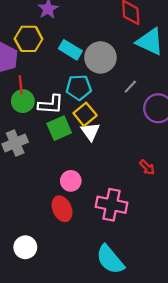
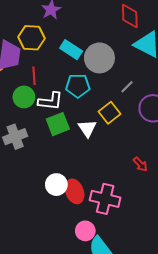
red line: (21, 85) -> (34, 76), moved
yellow square: (85, 114) -> (110, 113), moved
pink circle: (71, 181) -> (85, 231), moved
red ellipse: (62, 209) -> (75, 191), moved
white circle: (25, 247) -> (56, 185), moved

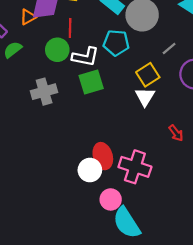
white triangle: (87, 128) -> (145, 97), moved
white circle: (56, 185) -> (90, 170), moved

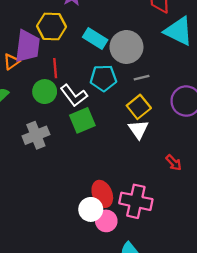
gray line: (169, 48) -> (142, 78), moved, turned 32
white L-shape: (85, 57) -> (74, 95), turned 48
pink circle: (111, 199) -> (106, 221), moved

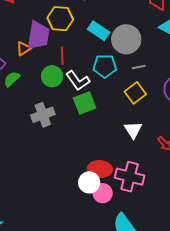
white triangle: (138, 129) -> (133, 130), moved
red ellipse: (102, 194) -> (100, 169), turned -65

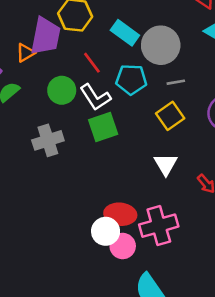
red line: (62, 56) -> (92, 63), moved, turned -36
pink cross: (130, 177) -> (159, 226), turned -32

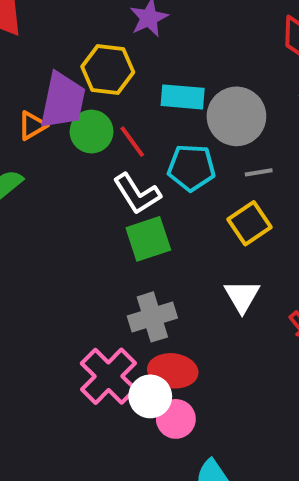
cyan rectangle: (125, 33) -> (183, 97), turned -32
green circle: (62, 90) -> (92, 132), moved
gray cross: (48, 140) -> (152, 317), moved
pink cross: (159, 226) -> (108, 376), moved, turned -30

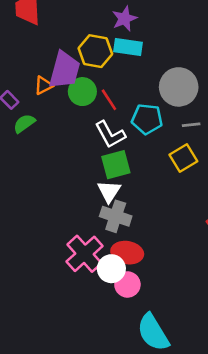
cyan rectangle: (183, 97) -> (128, 47), moved
white triangle: (242, 296) -> (109, 191), moved
gray cross: (152, 317) -> (116, 216), turned 32

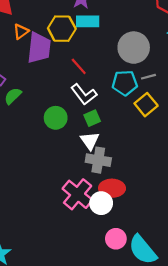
orange triangle: (44, 85) -> (21, 31), moved
green circle: (82, 92) -> (56, 118), moved
cyan pentagon: (147, 119) -> (125, 83), moved
green square: (116, 165) -> (92, 118), size x0.7
pink circle: (127, 285) -> (116, 239), moved

